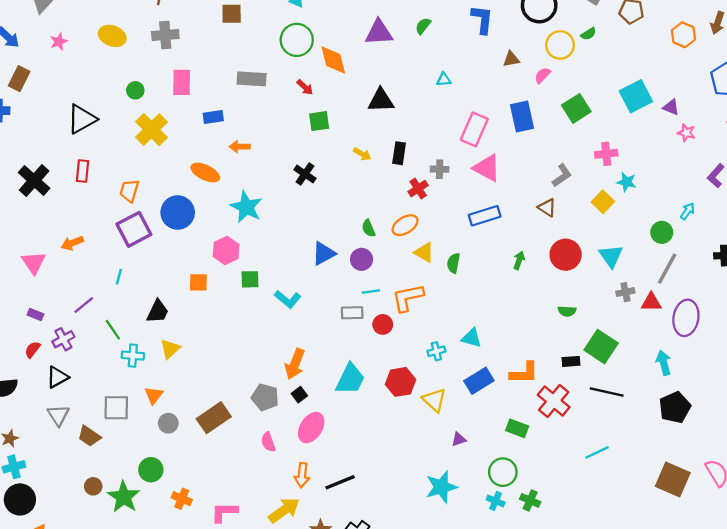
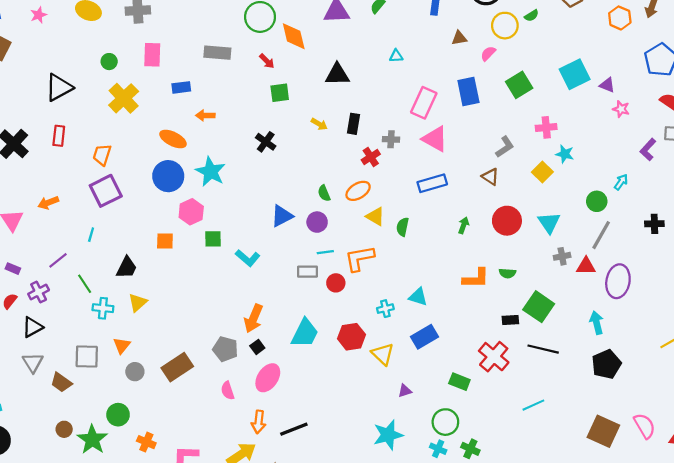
blue circle: (178, 212) -> (168, 176), moved
orange L-shape: (524, 373) -> (476, 278), moved

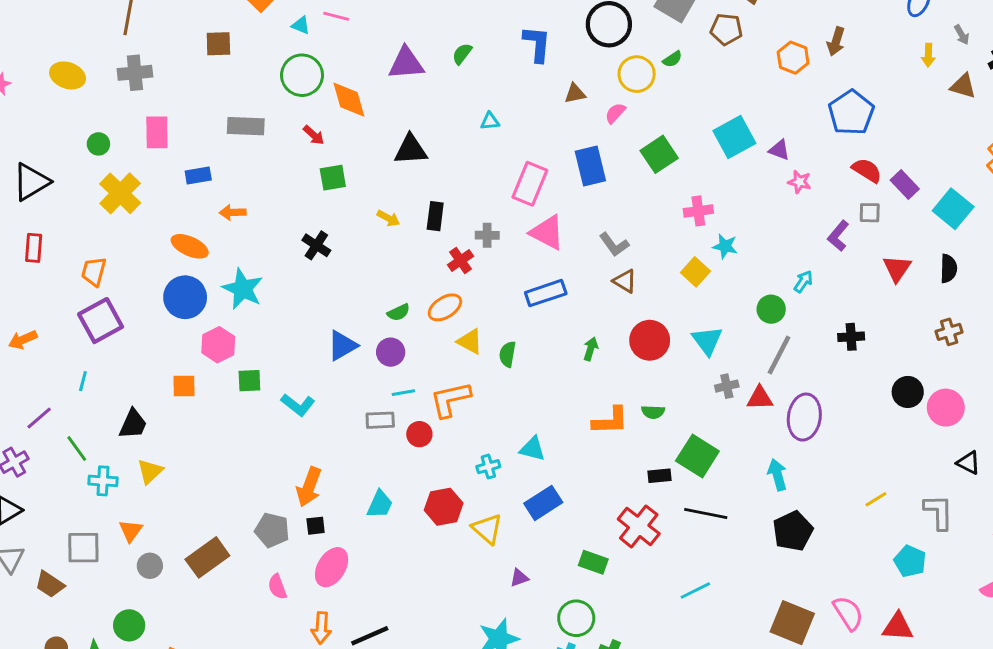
gray L-shape: (505, 147) -> (614, 245), moved, turned 90
green semicircle: (324, 193) -> (399, 312), turned -91
cyan trapezoid: (305, 333) -> (380, 504), size x0.7
black square: (257, 347) -> (316, 526), turned 32

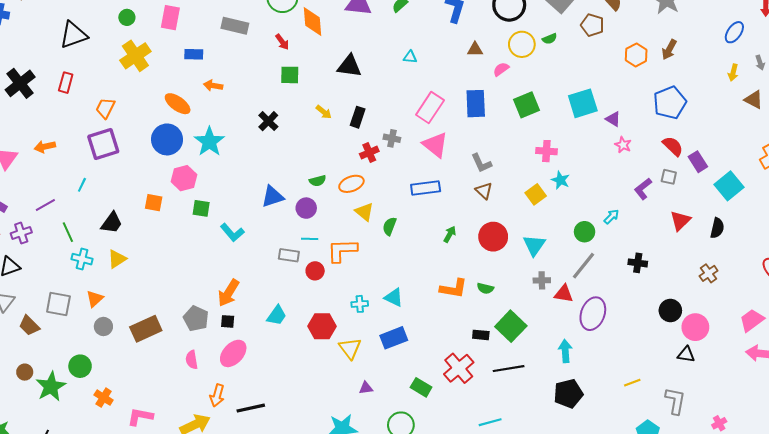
brown cross: (949, 332) -> (709, 273), turned -30
black triangle: (968, 463) -> (686, 354), moved, turned -30
black line: (706, 514) -> (509, 369), turned -32

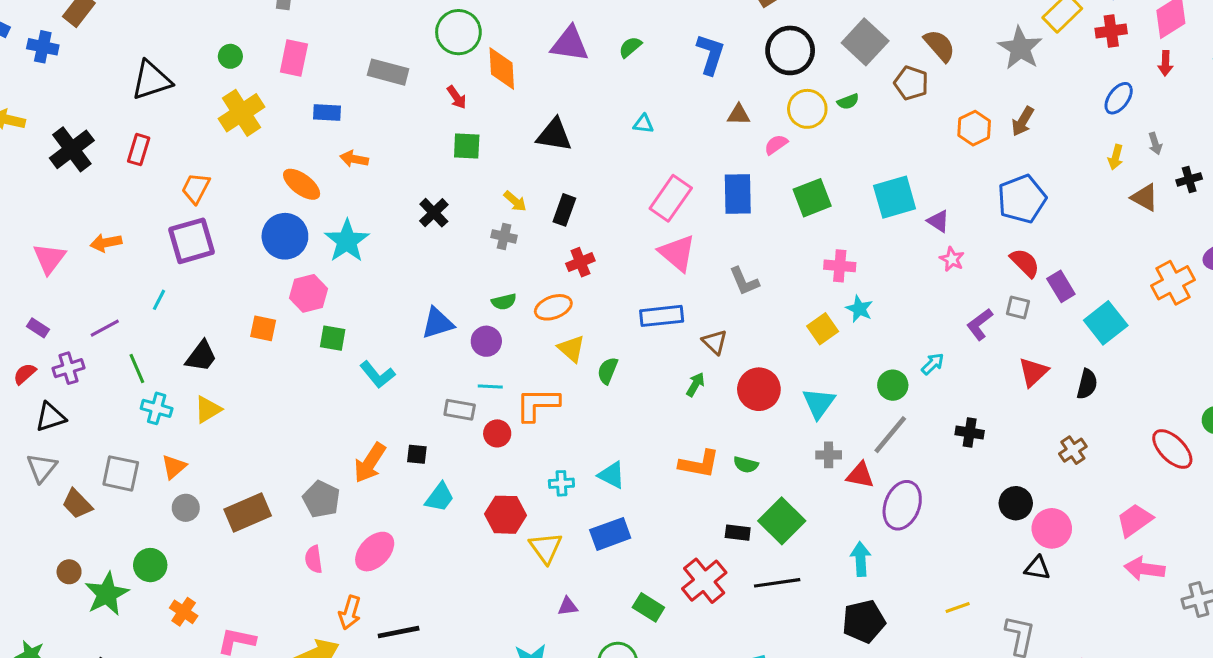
gray cross: (392, 138) -> (504, 236), moved
brown triangle: (484, 191) -> (715, 342), moved
black square: (228, 321) -> (417, 454), moved

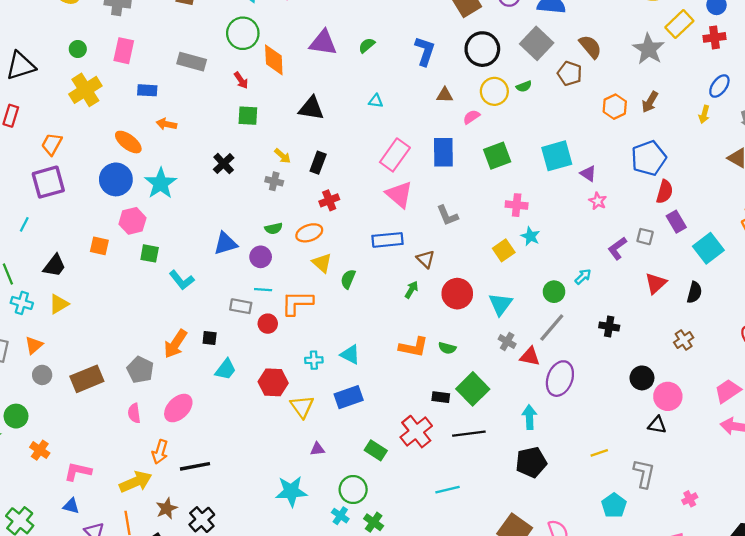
yellow arrow: (1116, 157) -> (704, 114), moved
red semicircle: (1025, 263) -> (665, 192), moved, turned 60
gray cross: (829, 455) -> (507, 342), turned 30

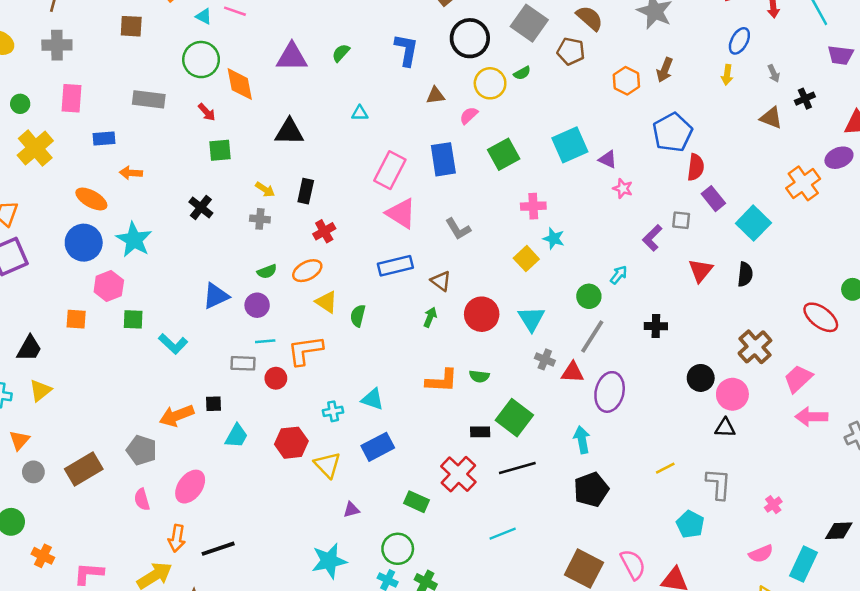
brown cross: (684, 340) -> (755, 347), moved, size x1.5
orange arrow: (175, 344) -> (177, 416), turned 44

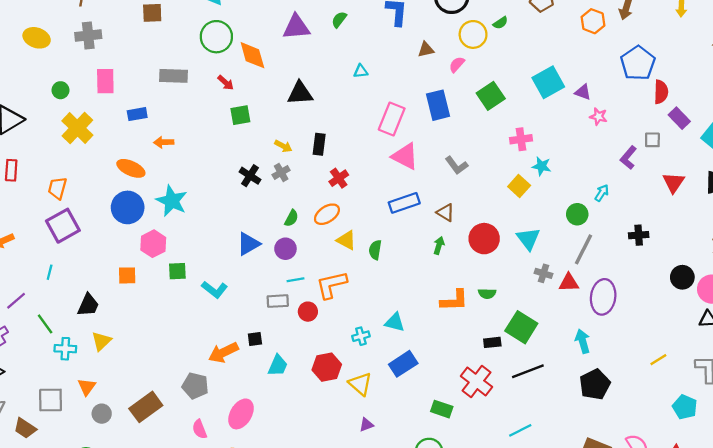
black cross: (201, 207) -> (250, 176), moved
gray cross: (260, 219) -> (281, 172), turned -30
green semicircle: (267, 271) -> (291, 218), turned -36
purple triangle: (351, 510) -> (366, 425), moved

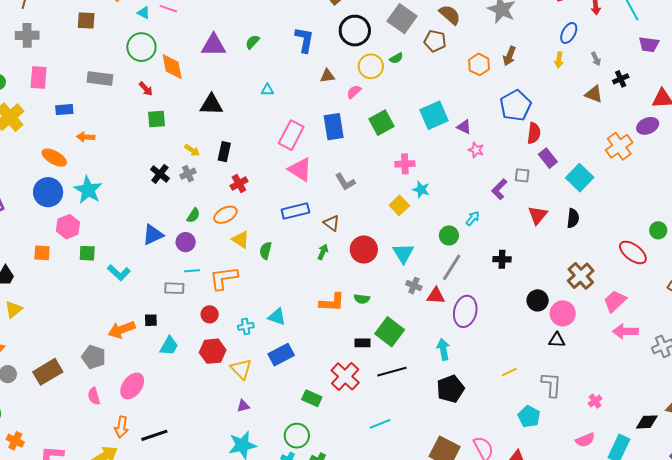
red circle: (308, 312) -> (210, 314), moved

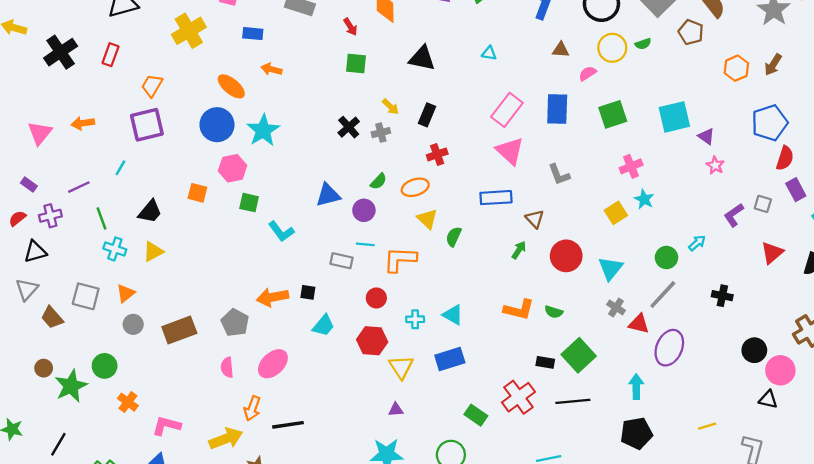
pink cross: (405, 164) -> (631, 166), turned -30

